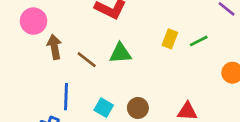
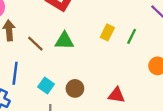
green line: (199, 41) -> (132, 36), turned -42

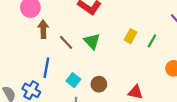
green triangle: (64, 41) -> (92, 41), turned 42

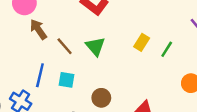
brown arrow: (43, 29) -> (38, 29), turned -36
cyan square: (73, 80) -> (67, 80), moved, turned -32

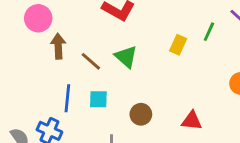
brown arrow: (38, 29) -> (58, 46), turned 40
green line: (167, 49) -> (209, 32), moved

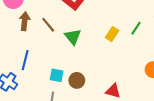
brown line: (91, 61) -> (48, 25), moved
cyan square: (98, 99) -> (57, 75), moved

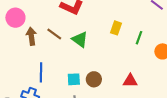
green line: (136, 28) -> (139, 38), moved

